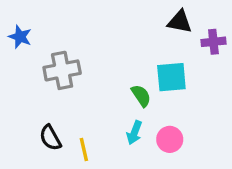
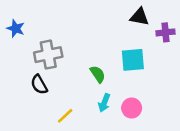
green semicircle: (141, 96) -> (98, 74), moved
black semicircle: (50, 138) -> (39, 85), moved
yellow line: (84, 149) -> (65, 116), turned 60

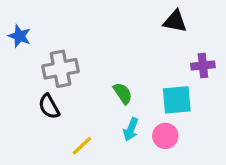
purple cross: (165, 32) -> (203, 66), moved
cyan square: (133, 60) -> (177, 100), moved

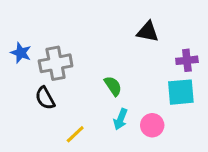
black triangle: (175, 21) -> (148, 32), moved
blue star: (20, 36) -> (21, 53), moved
cyan square: (177, 100) -> (181, 92), moved

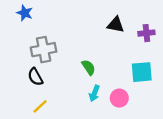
blue star: (21, 53) -> (25, 13), moved
purple cross: (187, 60) -> (146, 33), moved
yellow line: (75, 134) -> (40, 106), moved

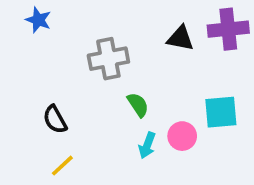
purple cross: (146, 33) -> (228, 29), moved, size x1.5
gray cross: (44, 50) -> (108, 59), moved
pink circle: (119, 98) -> (182, 136), moved

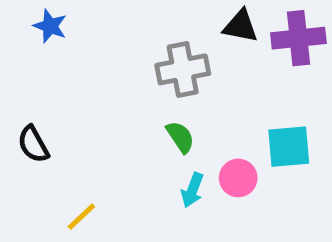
black triangle: (180, 38) -> (241, 26), moved
gray cross: (108, 59) -> (183, 69), moved
black semicircle: (55, 119) -> (33, 144), moved

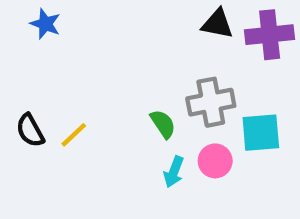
gray cross: (183, 69) -> (211, 102), moved
yellow line: (81, 217) -> (74, 135), moved

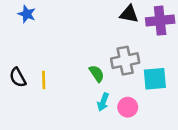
yellow line: (74, 135) -> (44, 80), turned -48
pink circle: (215, 161) -> (128, 107), moved

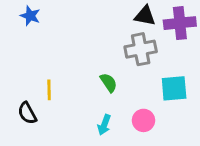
gray cross: (125, 61) -> (141, 49), moved
black semicircle: (18, 77) -> (27, 113), moved
cyan arrow: (103, 102) -> (104, 125), moved

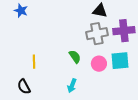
purple cross: (180, 23) -> (124, 31), moved
black semicircle: (27, 113) -> (24, 87), moved
pink circle: (143, 120) -> (99, 64), moved

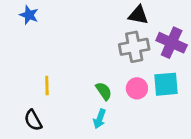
purple cross: (124, 31) -> (172, 43), turned 30
green semicircle: (75, 57) -> (104, 91), moved

